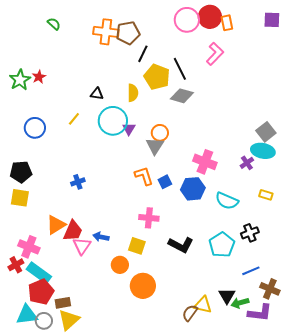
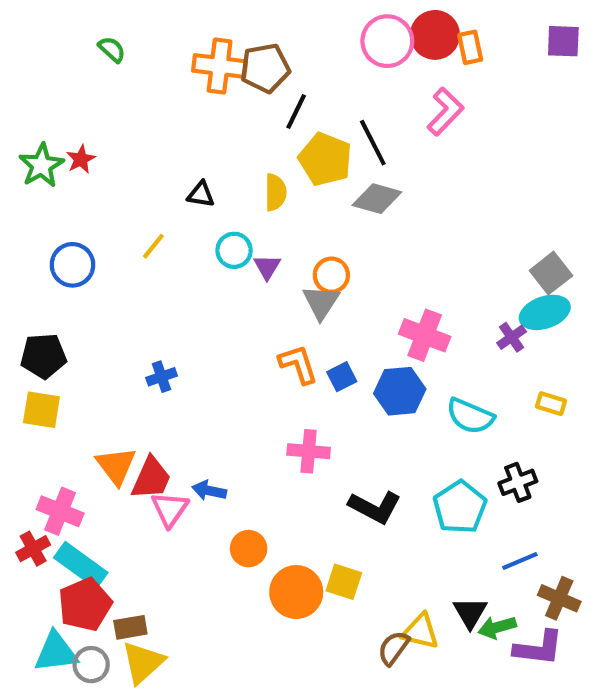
cyan circle: (113, 121) -> (234, 250), size x0.6
cyan ellipse: (263, 151) -> (545, 312), turned -30
orange triangle: (56, 225) -> (116, 466), turned -35
yellow square: (137, 246) -> (344, 582), moved

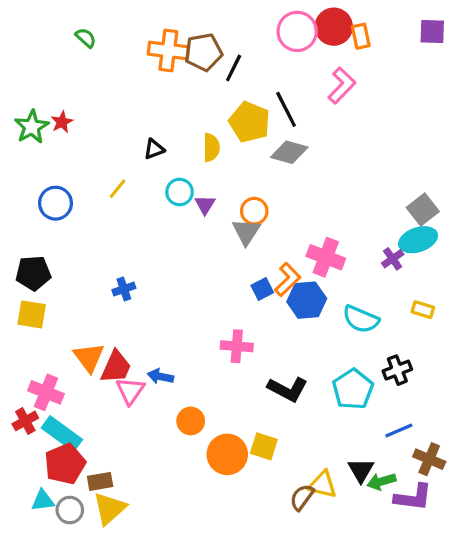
black line: (296, 112) -> (234, 68), moved
black triangle: (201, 194) -> (154, 149), turned -30
orange L-shape: (298, 364) -> (288, 279), moved, turned 64
cyan triangle: (56, 652) -> (43, 500), size x0.7

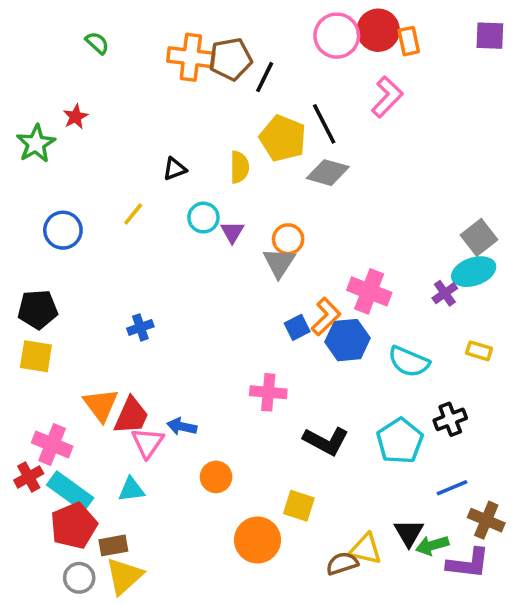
red star: (62, 122) -> (76, 117), moved
orange circle: (227, 454) -> (257, 540), moved
brown semicircle: (302, 497) -> (342, 563), turned 36
cyan triangle: (43, 500) -> (131, 490), moved

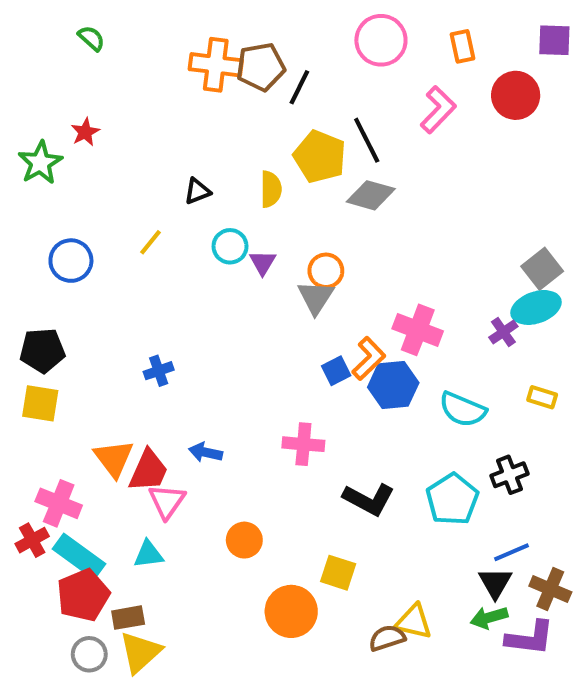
red circle: (378, 30) -> (516, 95), moved
green semicircle: (97, 43) -> (91, 38), moved
blue arrow: (182, 427) -> (206, 452), moved
black triangle: (409, 533) -> (495, 583), moved

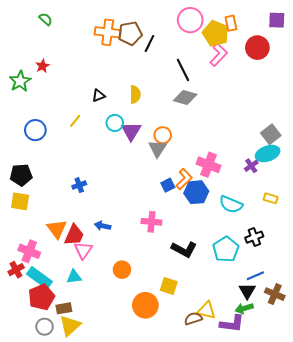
yellow pentagon: (320, 157) -> (216, 33), moved
purple triangle: (263, 263) -> (131, 131), size x1.5
purple L-shape: (530, 638) -> (232, 324), moved

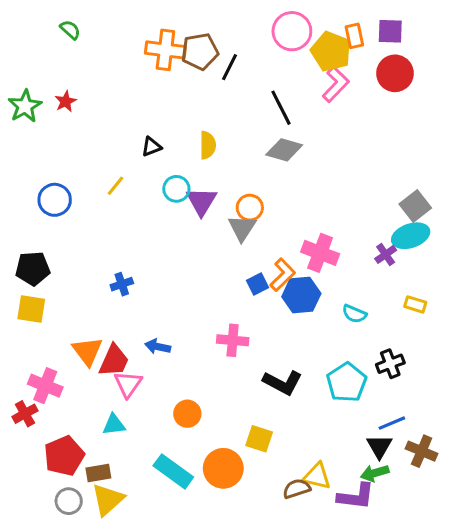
purple square: (277, 20) -> (390, 31), moved
green star: (20, 81) -> (25, 106), moved
cyan semicircle: (231, 204) -> (354, 314), size x0.7
cyan rectangle: (39, 278) -> (173, 471), moved

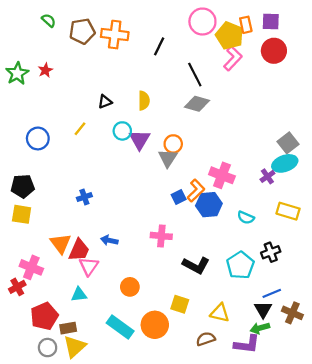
brown pentagon: (200, 51) -> (82, 31), moved
yellow rectangle: (415, 304) -> (288, 211), size x1.5
yellow triangle: (317, 476) -> (220, 313), moved

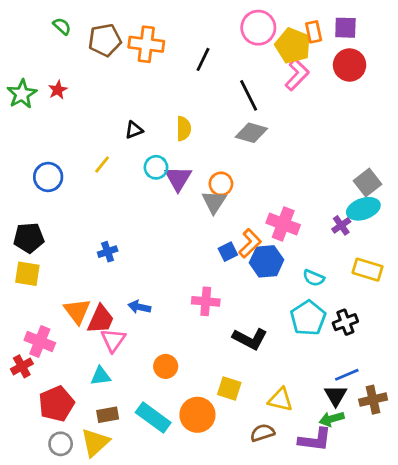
cyan pentagon: (240, 265) -> (308, 318), moved
brown cross: (292, 313) -> (373, 400), turned -36
brown rectangle: (68, 328) -> (108, 415), moved

